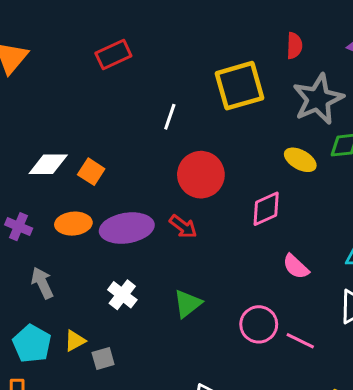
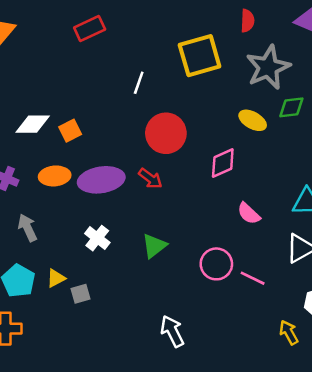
orange square: (91, 172) -> (70, 131), turned 30

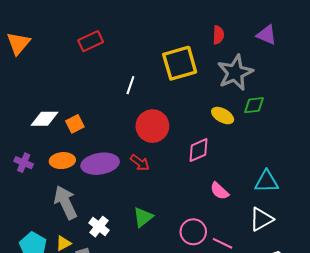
gray arrow: (27, 228) -> (65, 202), moved, size x1.5
white cross: (97, 238) -> (99, 227), moved

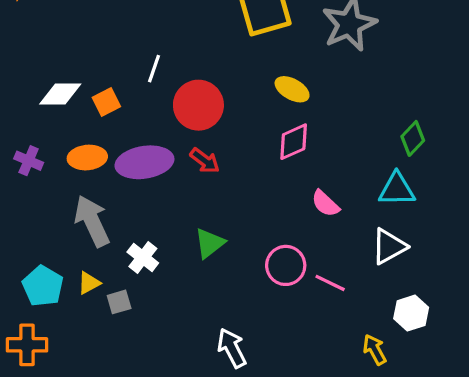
white line: (130, 85) -> (154, 69), moved
green diamond: (254, 105) -> (413, 138), moved, turned -40
yellow ellipse: (223, 116) -> (292, 89), moved
red circle: (152, 126) -> (198, 105), moved

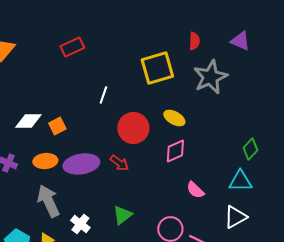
white line: (154, 69) -> (103, 95), moved
red circle: (198, 105) -> (133, 128), moved

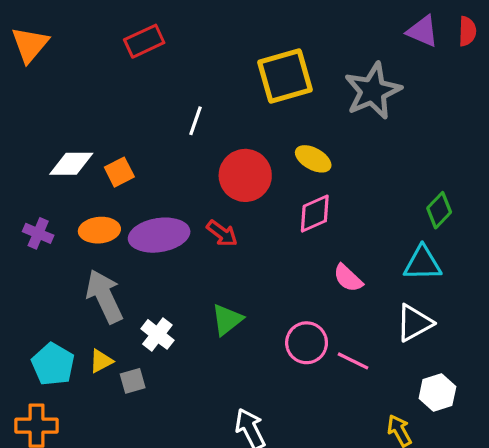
red semicircle: (194, 41) -> (467, 31), moved

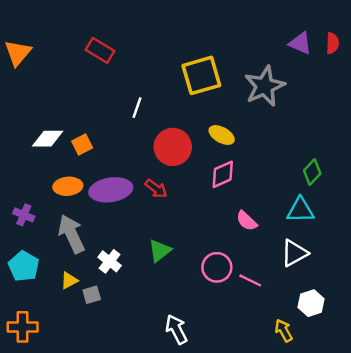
red rectangle: (144, 41) -> (100, 50), turned 56
purple cross: (38, 233) -> (24, 215), moved
cyan pentagon: (53, 364) -> (24, 266), moved

